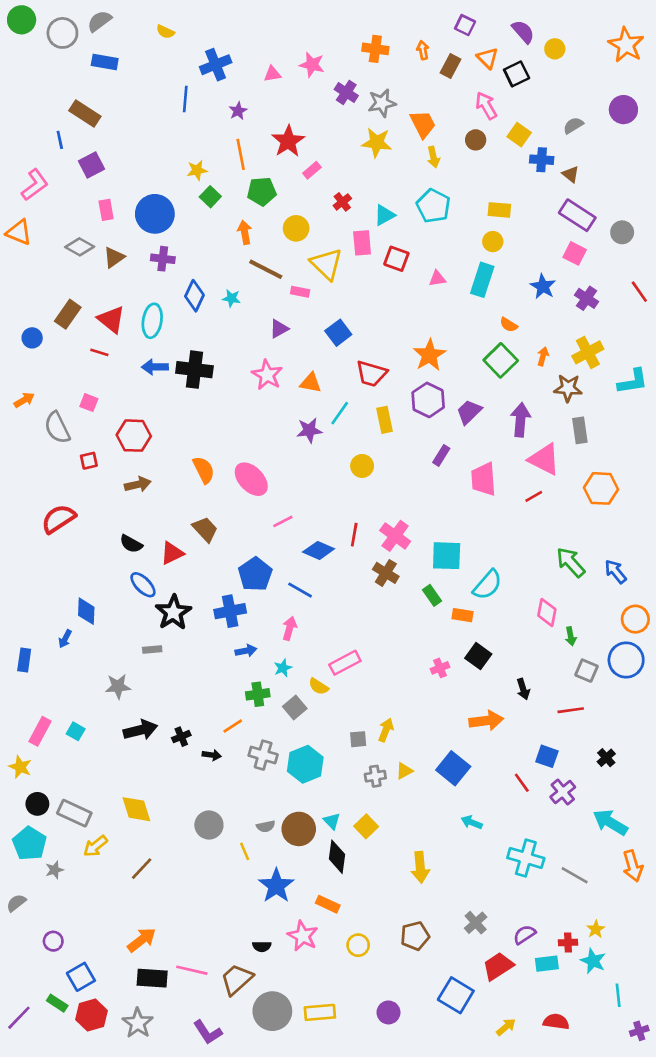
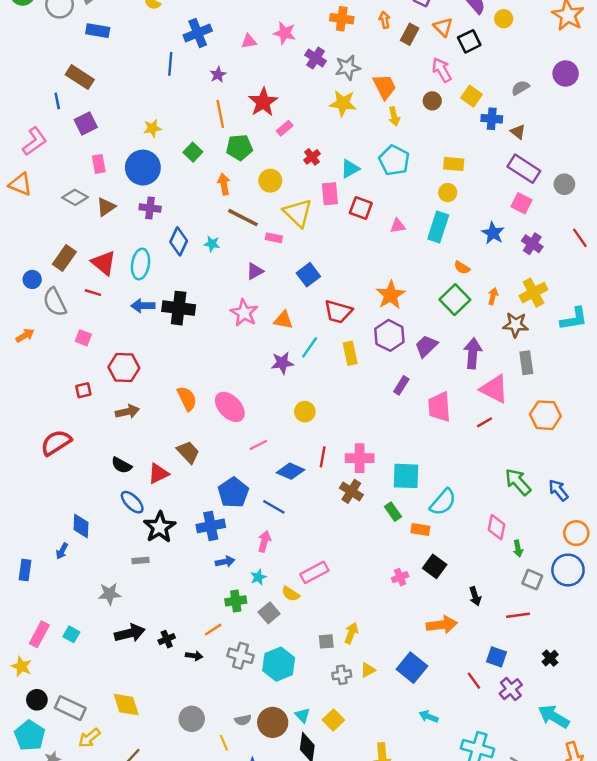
yellow star: (197, 170) -> (152, 128), moved
gray semicircle: (57, 428) -> (55, 302), moved
yellow circle: (362, 466) -> (305, 412), moved
pink cross: (395, 536) -> (360, 458), turned -36

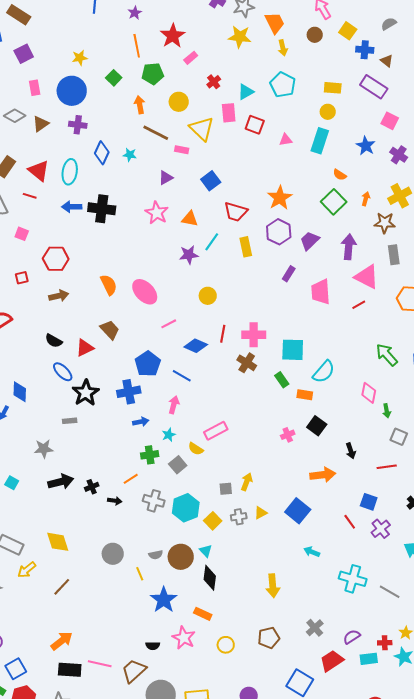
purple rectangle: (524, 169) -> (374, 87), moved
yellow square: (333, 720) -> (213, 521), moved

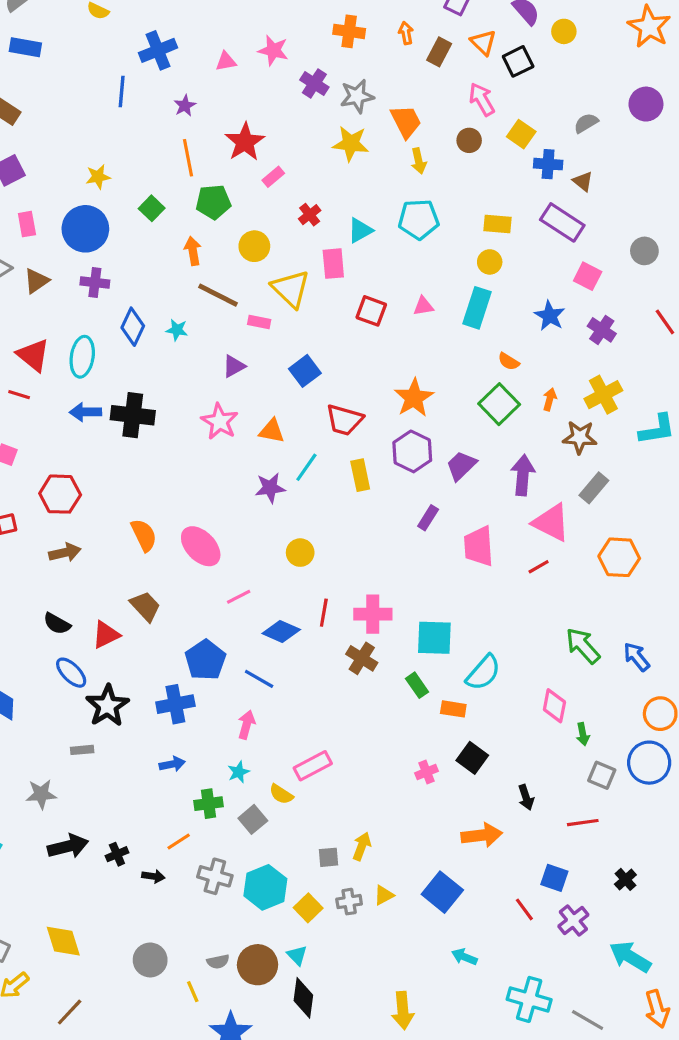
cyan pentagon: (283, 85) -> (419, 219), turned -30
red square: (255, 125) -> (371, 311), moved
gray rectangle: (394, 255) -> (594, 488), turned 48
blue arrow: (141, 422) -> (172, 764), moved

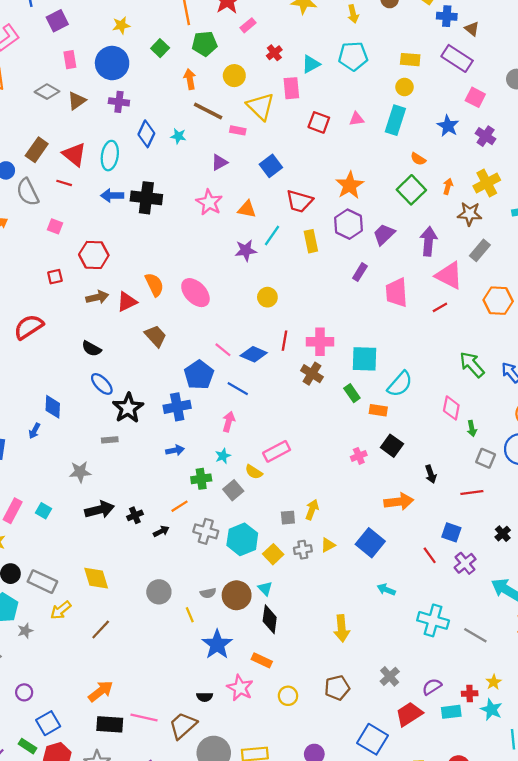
pink line: (239, 597) -> (223, 350), moved, turned 66
red triangle: (106, 635) -> (127, 302), moved
black arrow: (153, 876) -> (161, 531), turned -35

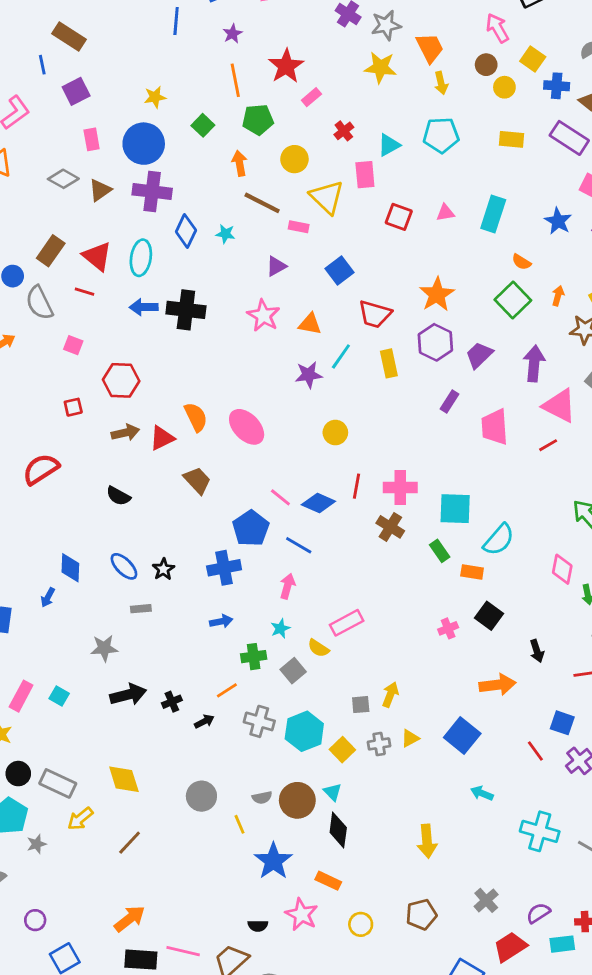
yellow circle: (404, 87) -> (504, 87), moved
purple cross: (119, 102) -> (152, 192), size x1.5
blue ellipse: (102, 384) -> (124, 566), moved
black star: (128, 408) -> (163, 569), size x0.6

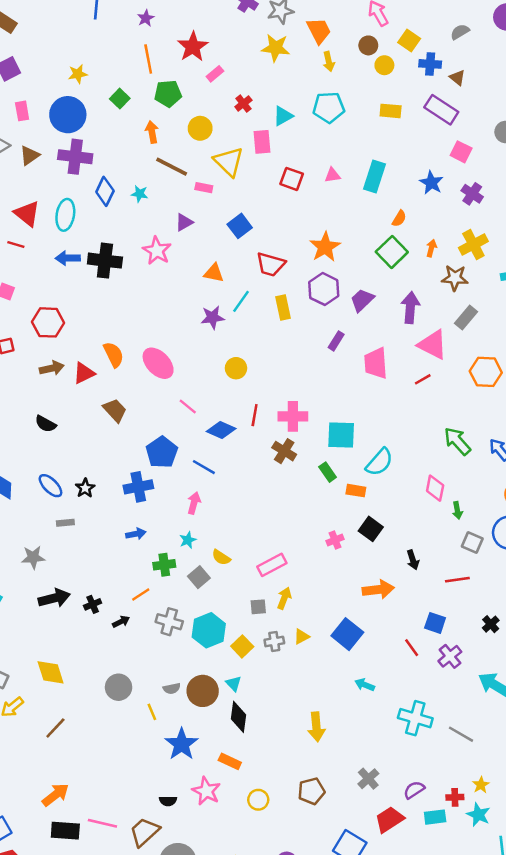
orange semicircle: (521, 262) -> (399, 219), turned -91
pink star: (263, 316) -> (157, 251), moved
pink line: (280, 497) -> (188, 407), moved
pink rectangle: (347, 623) -> (272, 565), moved

